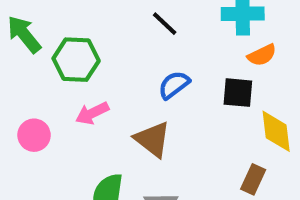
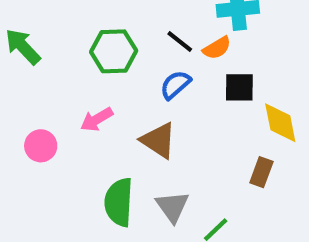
black line: (165, 24) -> (180, 41), moved
orange semicircle: (262, 55) -> (217, 48), moved
green hexagon: (76, 60) -> (114, 51), moved

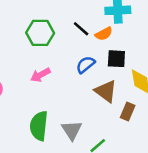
blue semicircle: (175, 85) -> (86, 65), moved
pink arrow: (97, 119) -> (40, 75), moved
brown triangle: (158, 140) -> (106, 91), moved

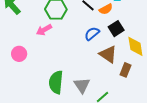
black square: (116, 59) -> (116, 29), turned -35
pink arrow: (40, 75) -> (44, 30), moved

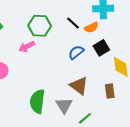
brown triangle: (108, 54) -> (79, 86), moved
brown rectangle: (126, 70) -> (110, 91), turned -32

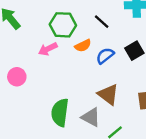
orange semicircle: (91, 27) -> (83, 46), moved
gray triangle: (64, 105) -> (91, 117), turned -30

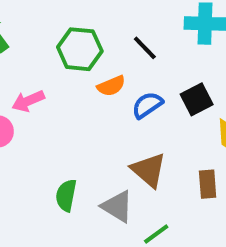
pink arrow: (48, 49) -> (28, 101), moved
green semicircle: (60, 112) -> (66, 195), size x0.7

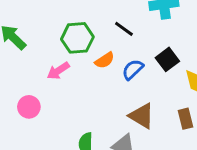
pink arrow: (28, 101) -> (58, 71), moved

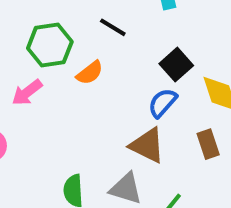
blue semicircle: (133, 69) -> (162, 103), moved

